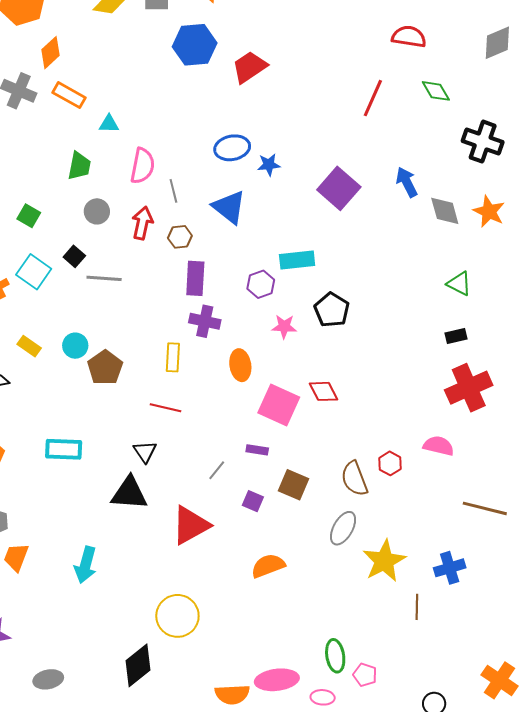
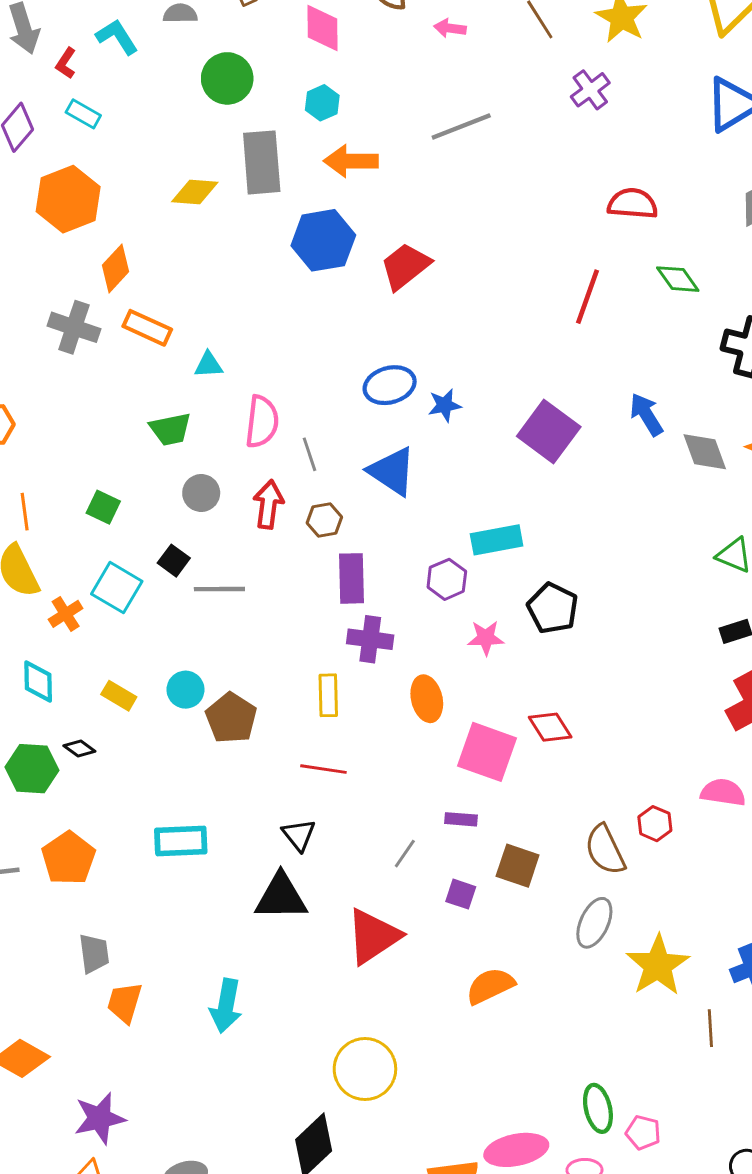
green trapezoid: (79, 166) -> (170, 429), turned 72

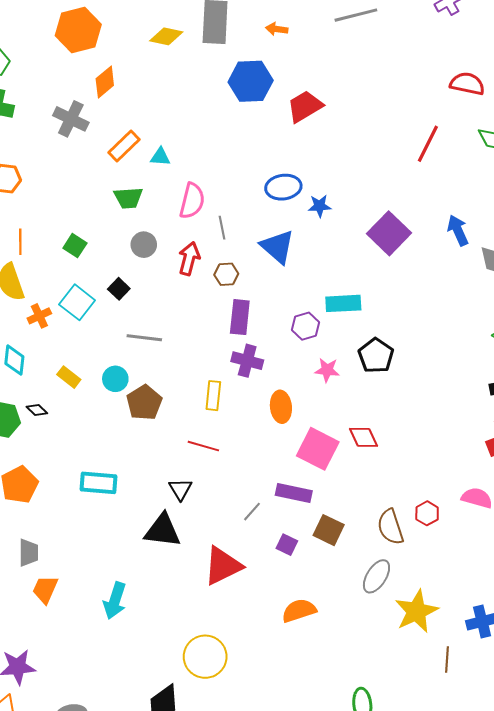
orange arrow: (351, 161) -> (277, 29), size x0.6
orange rectangle: (147, 328) -> (124, 146), moved, turned -76
gray line: (219, 589) -> (144, 338), moved
purple rectangle: (461, 819) -> (294, 493), size x1.6

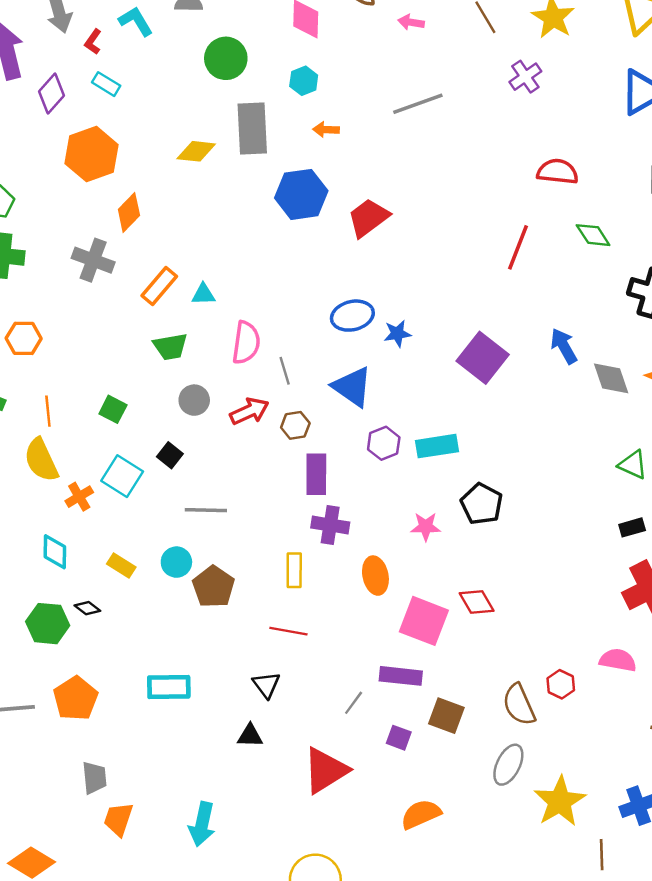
red arrow: (189, 259) -> (249, 411), turned 56
purple hexagon: (305, 326) -> (384, 443), moved
black triangle: (163, 530) -> (250, 736), size x0.6

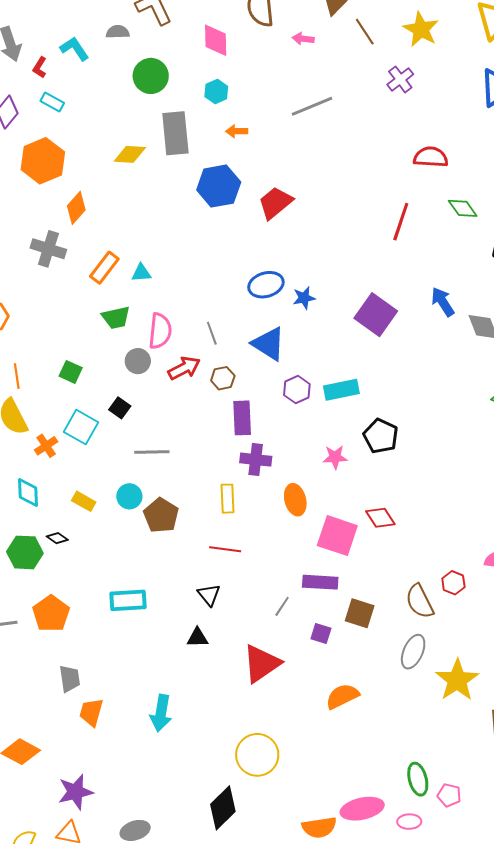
pink semicircle: (246, 343) -> (160, 331), moved

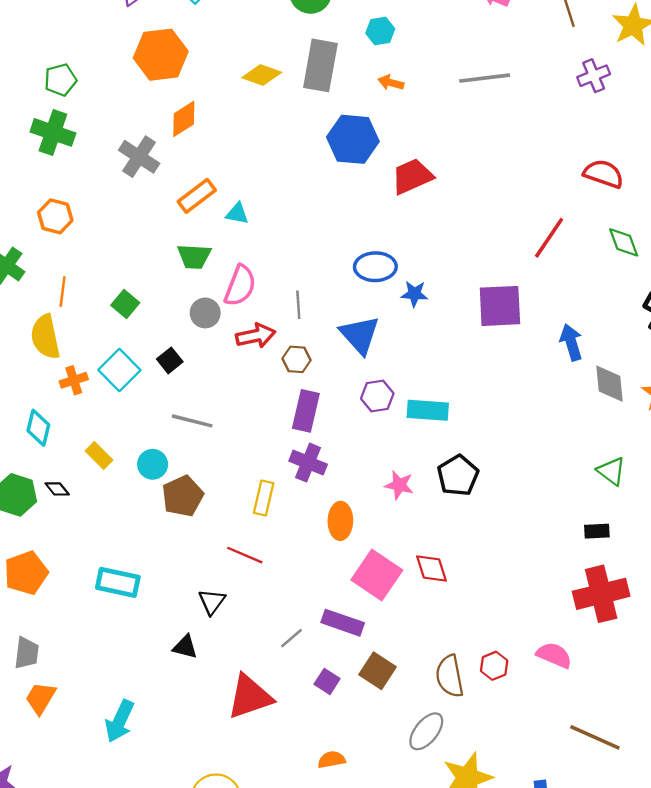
purple square: (376, 315) -> (500, 306), moved, turned 36
orange semicircle: (342, 696) -> (331, 760), size x0.7

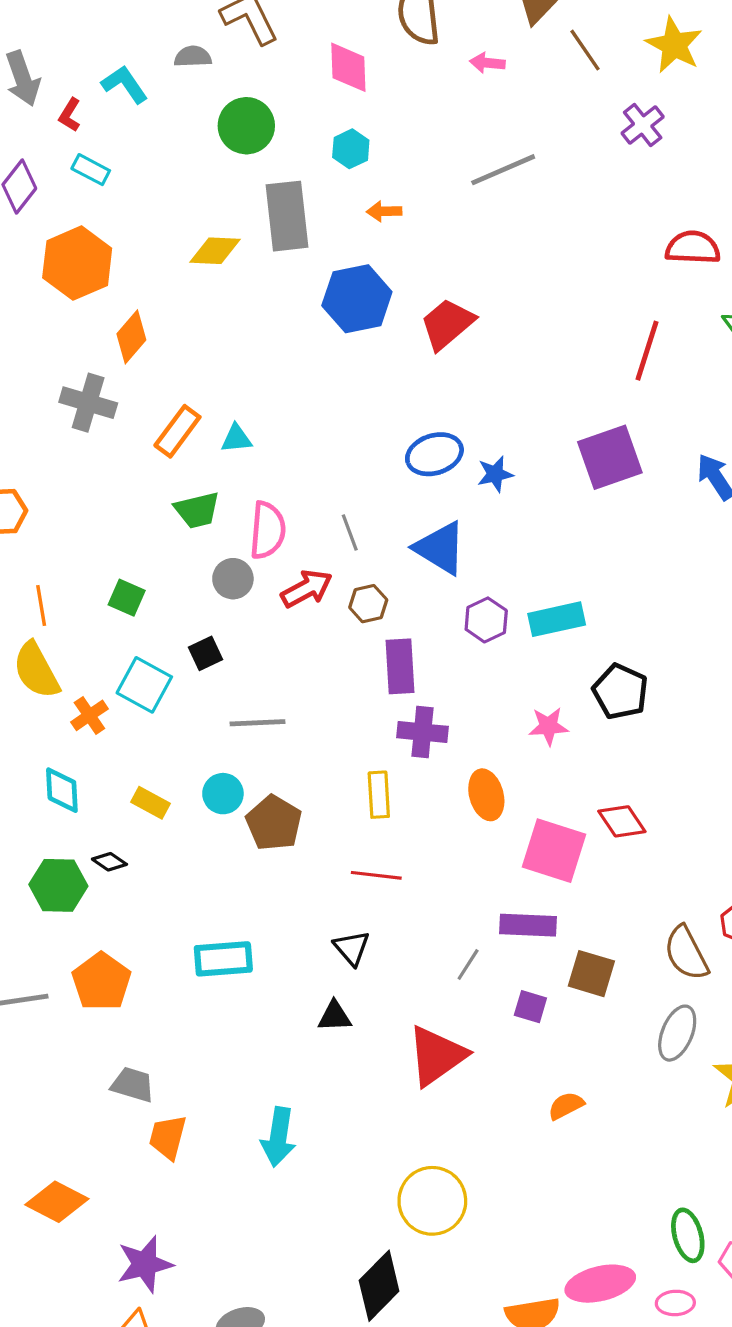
black square: (170, 360) -> (205, 653), turned 30
gray trapezoid: (27, 653) -> (133, 1085), turned -64

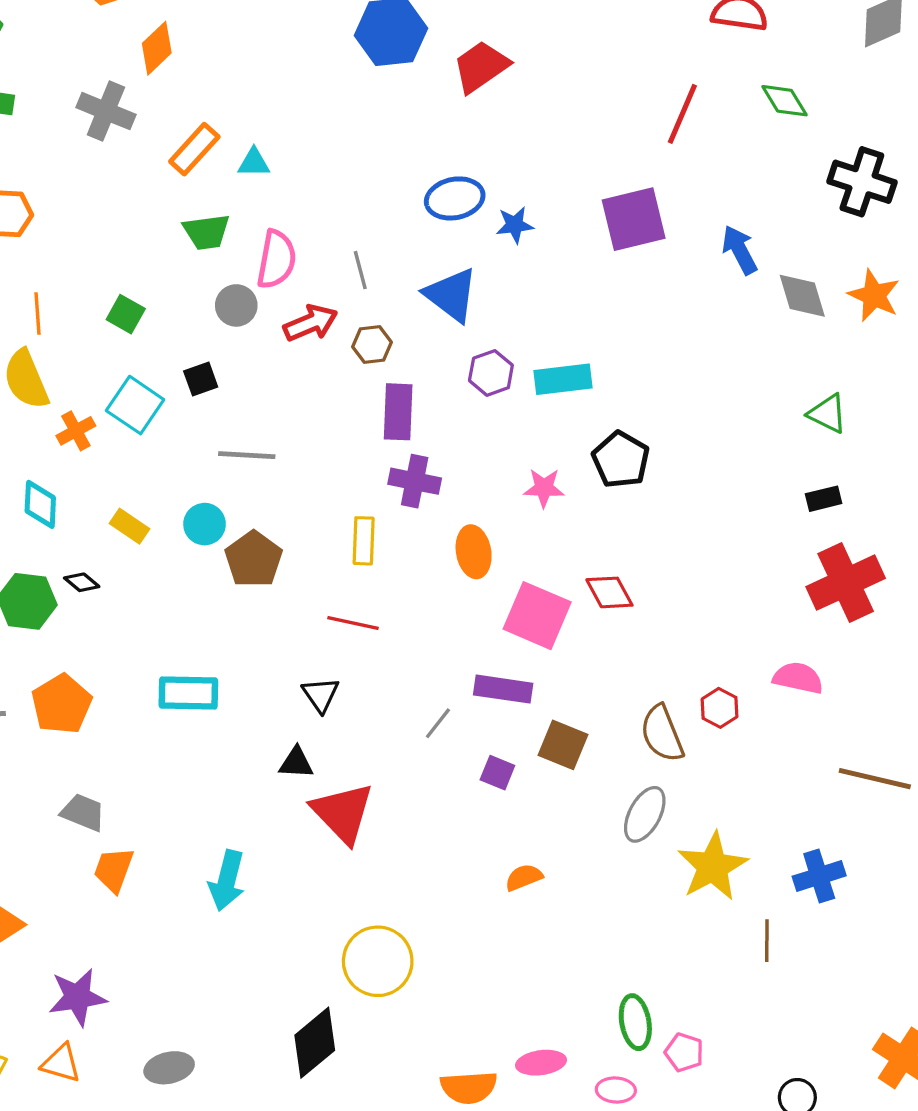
red triangle: (437, 1056) -> (343, 813), moved, turned -44
pink ellipse: (600, 1284) -> (541, 1063), size x0.7

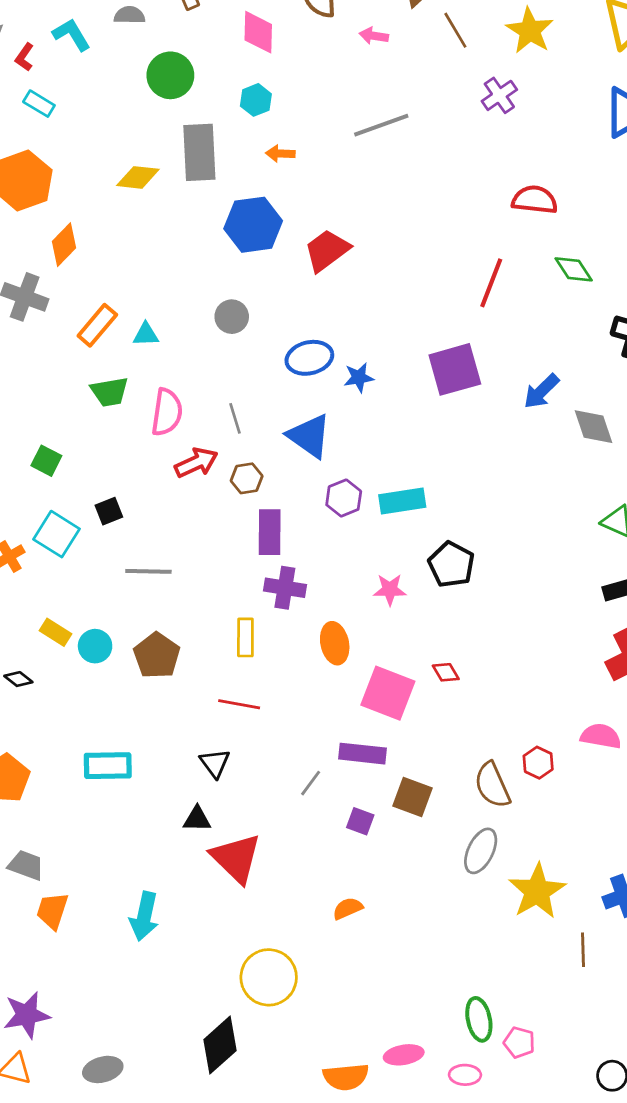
blue arrow: (740, 250) -> (541, 391), turned -105
gray circle: (236, 305) -> (232, 317), moved
cyan circle: (205, 524) -> (95, 646), moved
red diamond: (609, 592) -> (446, 672), size x0.7
orange semicircle: (524, 877) -> (348, 908), moved

